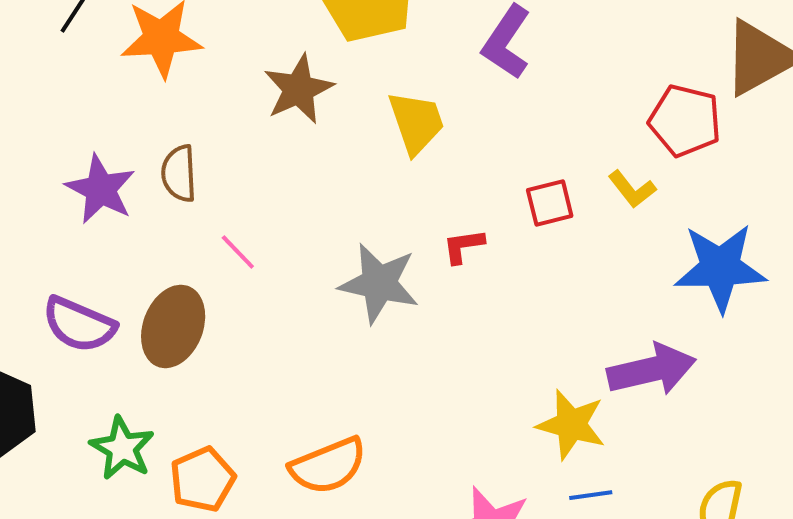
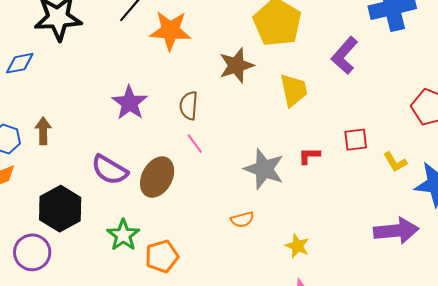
brown semicircle: (179, 174) -> (189, 106), moved
yellow L-shape: (632, 189) -> (395, 162), moved
yellow star: (571, 425) -> (297, 246), moved, size x0.7
orange semicircle: (328, 466) -> (242, 220), moved, size x0.6

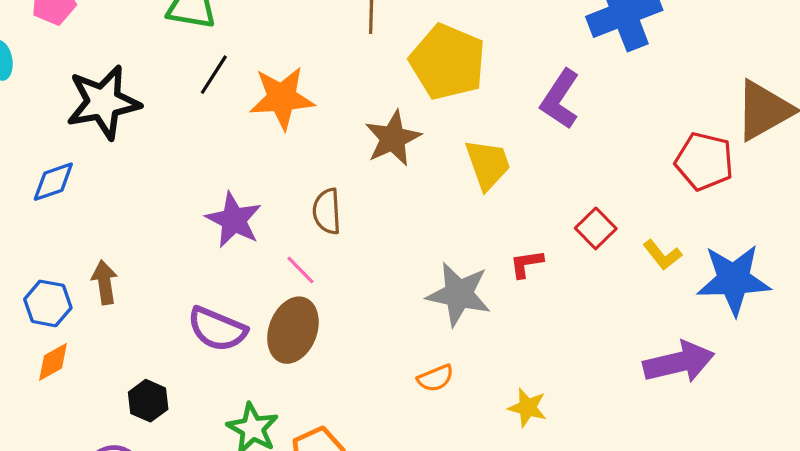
red square: (356, 140) -> (596, 228), turned -30
pink line: (195, 144) -> (300, 270), moved
black hexagon: (60, 209) -> (148, 401), size x0.6

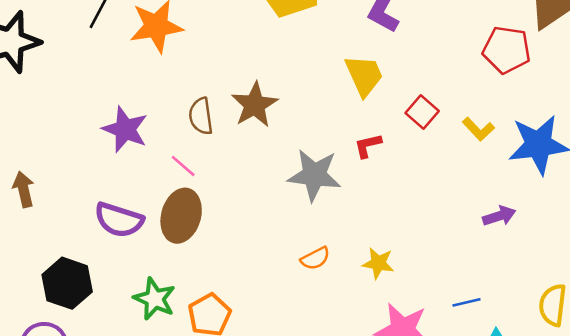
brown star: (393, 138) -> (255, 105), moved
yellow trapezoid: (488, 164) -> (364, 75), moved
purple arrow: (679, 362) -> (499, 216), size x0.6
orange semicircle: (436, 378) -> (315, 258), moved
black hexagon: (148, 401) -> (67, 283), size x1.5

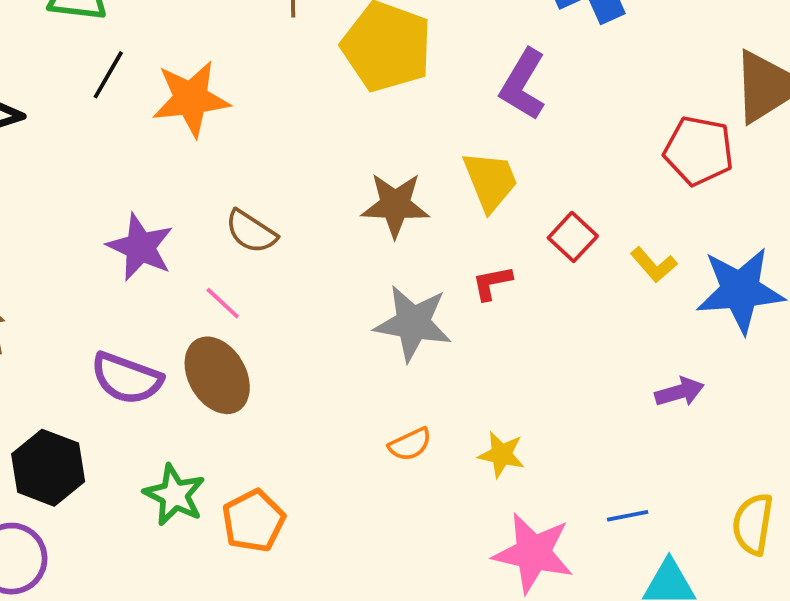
brown star: (255, 105) -> (395, 205), moved, turned 30
brown semicircle: (201, 116) -> (251, 232), turned -51
brown ellipse: (181, 216) -> (217, 375), turned -48

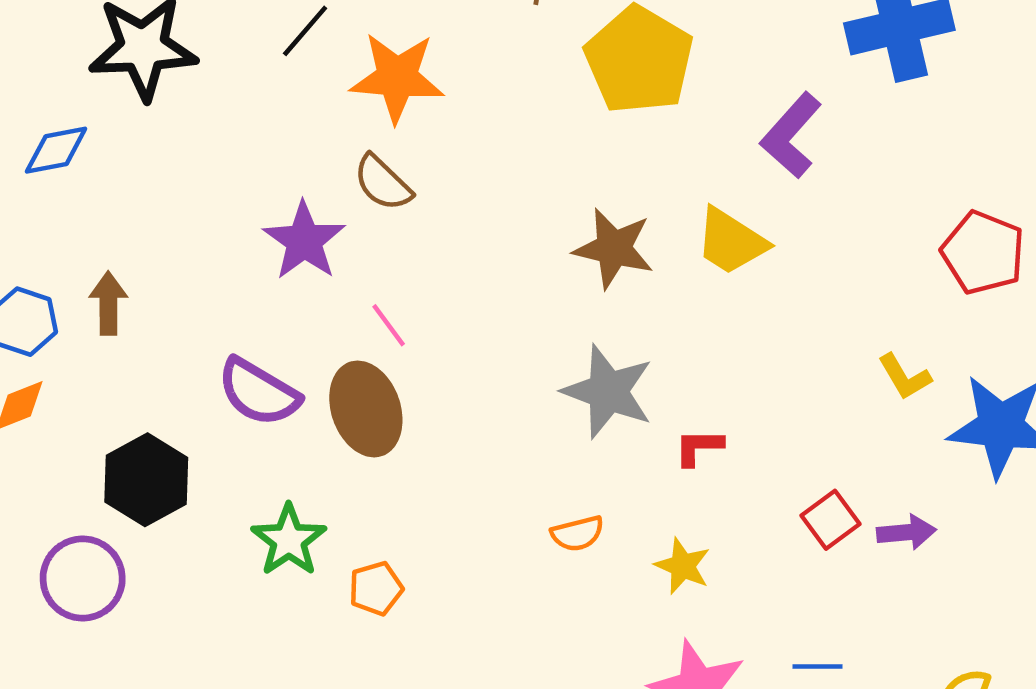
yellow trapezoid: (490, 181) -> (731, 241), turned 134
brown semicircle: (251, 232) -> (383, 183), moved
red square: (573, 237) -> (830, 520), moved
red L-shape: (492, 283) -> (699, 447), moved
orange pentagon: (253, 521) -> (376, 588), size x0.7

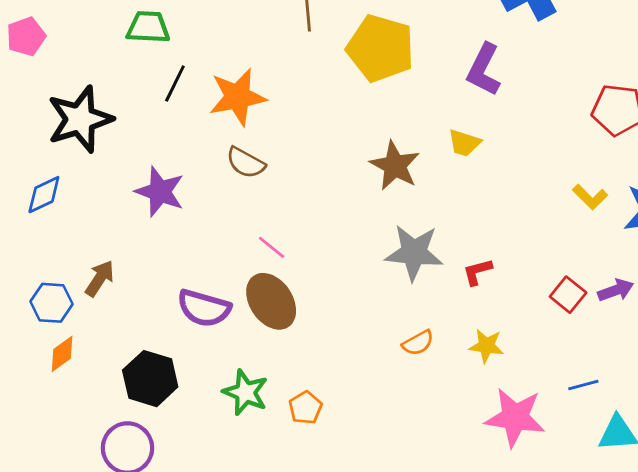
purple star: (304, 241) -> (160, 192), moved
yellow trapezoid: (731, 241) -> (464, 143), size x0.7
brown star: (614, 248) -> (395, 166), turned 30
brown arrow: (108, 303) -> (100, 278), turned 48

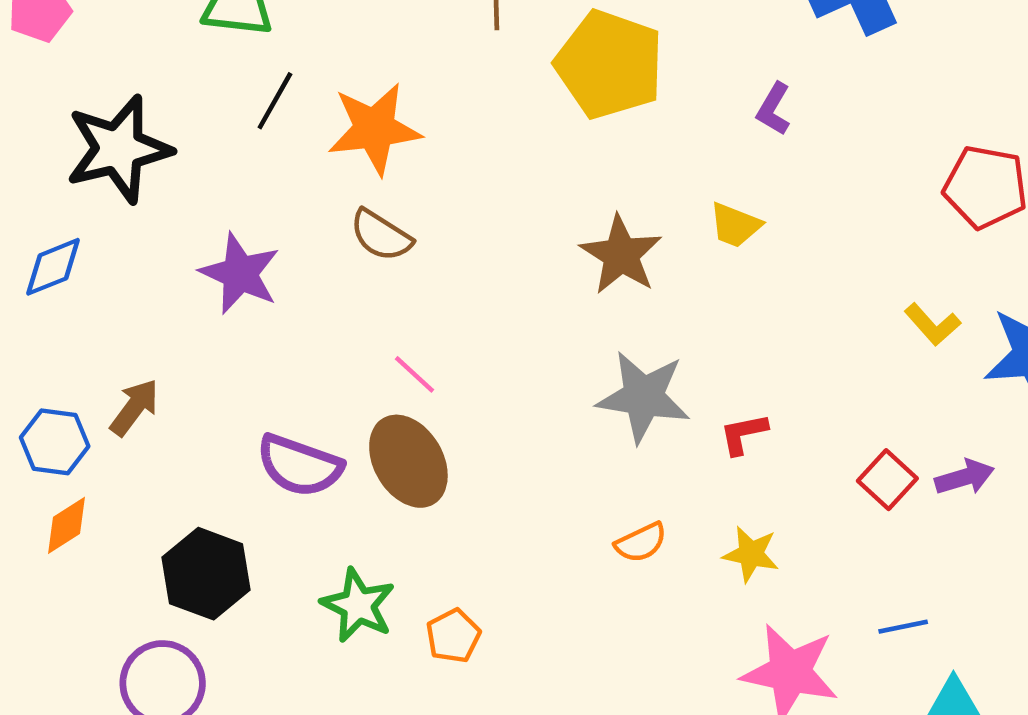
purple L-shape: (484, 70) -> (774, 109), size x0.6

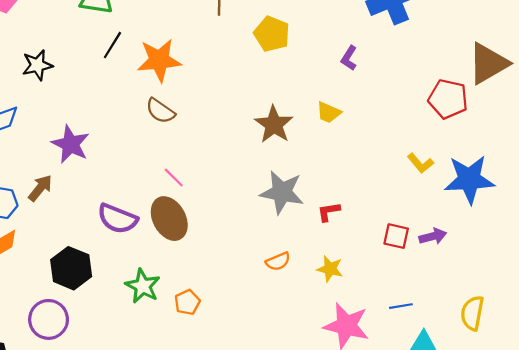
yellow pentagon: (609, 64) -> (272, 34), size x0.7
black star: (119, 149) -> (37, 65), size x0.6
purple star: (240, 274) -> (70, 144), moved
red square: (887, 480) -> (396, 236), turned -32

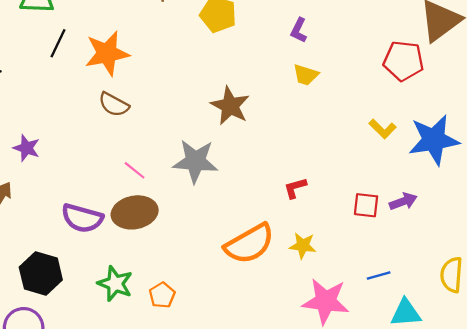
yellow trapezoid: (329, 112) -> (306, 75), moved
purple star: (70, 144) -> (27, 148), size x0.7
gray star: (282, 192) -> (195, 161), moved
brown ellipse: (169, 219) -> (135, 212), turned -66
orange semicircle: (278, 261) -> (249, 244), size x2.0

